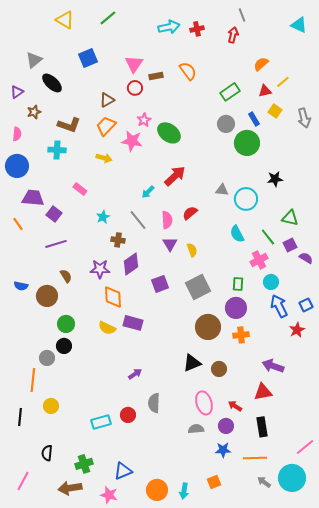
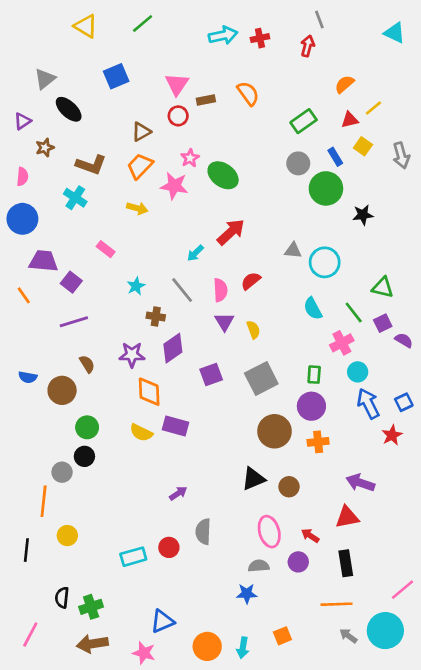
cyan cross: (57, 150) -> (75, 198), turned 30
black star: (275, 179) -> (363, 215), moved
blue star: (223, 450) -> (247, 594), moved
green cross: (84, 464) -> (91, 607), moved

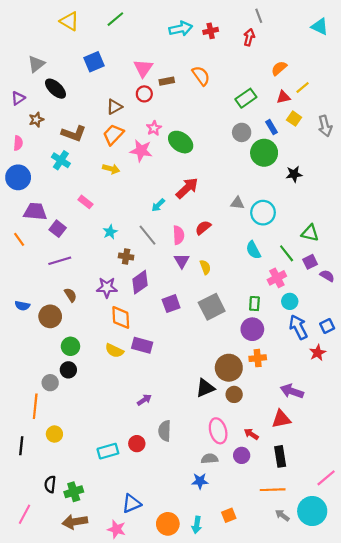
brown circle: (274, 431) -> (229, 368), moved

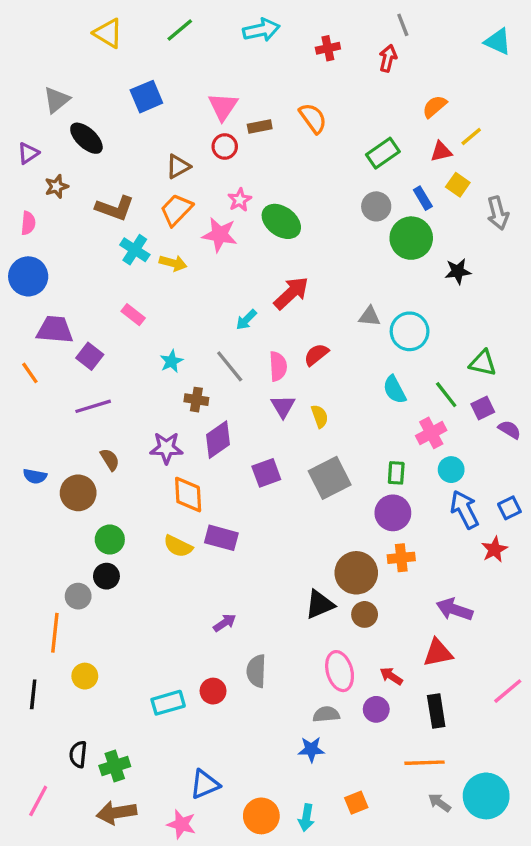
cyan arrow: (181, 29) -> (261, 30), moved
gray arrow: (325, 126) -> (498, 213), moved
cyan cross: (61, 160) -> (135, 250), moved
pink line: (326, 478) -> (508, 691), moved

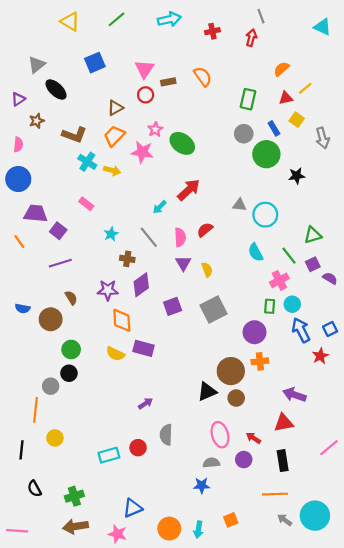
green rectangle: (383, 153) -> (248, 99), turned -42
green triangle: (483, 363) -> (313, 235), turned -30
green rectangle: (396, 473) -> (270, 306), moved
black semicircle: (78, 754) -> (34, 489), moved, turned -35
pink line: (38, 801) -> (17, 531), moved, turned 66

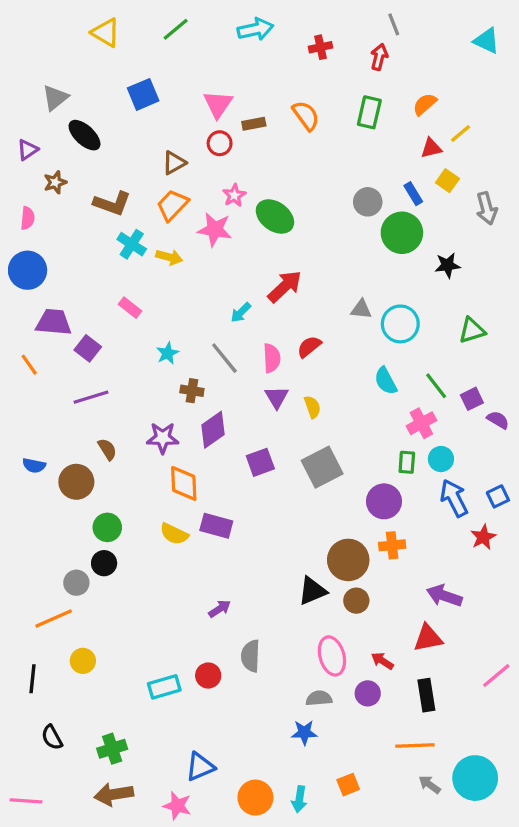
green rectangle: (248, 99) -> (369, 112), moved
green triangle: (313, 235) -> (472, 330), moved
orange line: (36, 410) -> (54, 619), turned 60

